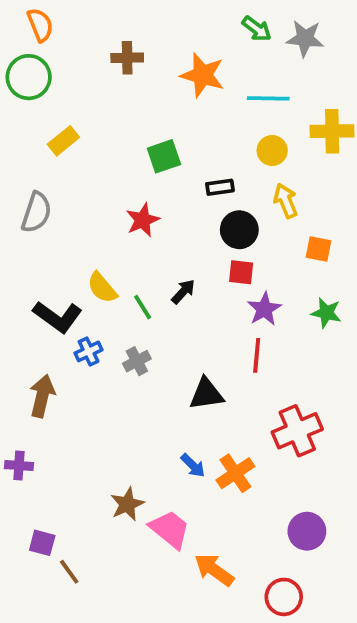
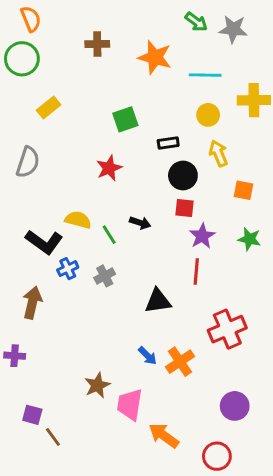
yellow semicircle: (102, 288) -> (78, 220), turned 145
black arrow: (183, 292) -> (140, 223), turned 66
pink trapezoid: (170, 529) -> (130, 404), turned -120

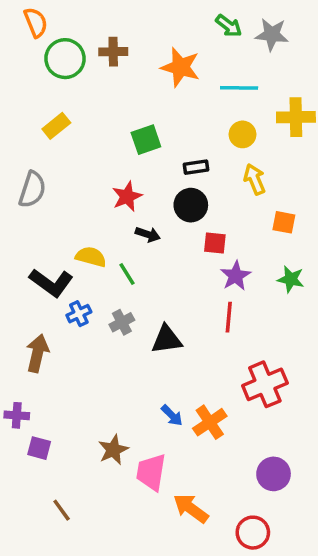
green circle: (22, 59) -> (65, 59), moved
black circle: (183, 175) -> (191, 205), moved
black arrow: (140, 223) -> (148, 234), moved
black triangle: (158, 301) -> (167, 340), moved
purple square: (32, 415) -> (39, 448), moved

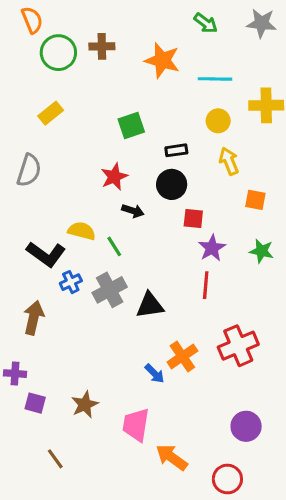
gray star: (272, 34) -> (262, 23), moved
gray cross: (122, 322) -> (110, 290), size x1.5
orange cross: (210, 422) -> (182, 357), moved
brown star: (113, 450) -> (85, 405), moved

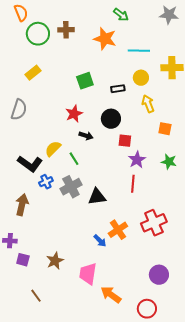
green arrow: (206, 23) -> (121, 15), moved
black rectangle: (176, 150) -> (118, 89), moved
yellow semicircle: (82, 231) -> (53, 149), turned -60

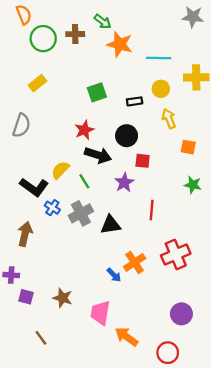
green arrow: (121, 15) -> (103, 21), moved
black arrow: (86, 136) -> (98, 155), size x1.6
purple star: (137, 160) -> (124, 183), moved
blue cross: (46, 182) -> (52, 208), turned -32
brown star: (55, 261) -> (63, 298), turned -30

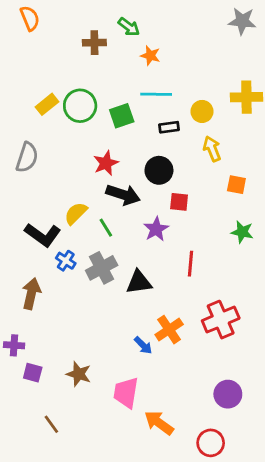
green circle: (43, 39) -> (80, 106), moved
orange star: (120, 44) -> (150, 56), size x0.6
cyan line: (159, 58) -> (156, 94), moved

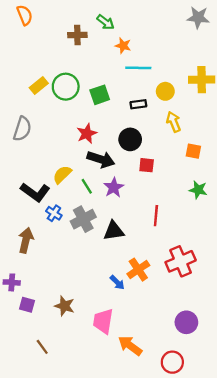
cyan line: (156, 94) -> (138, 68), moved
purple star: (156, 229) -> (114, 187), moved

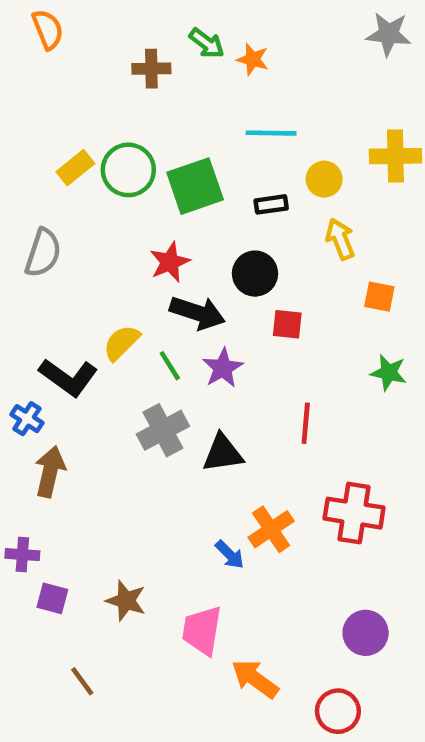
orange star: (123, 46) -> (253, 59), moved
green square: (100, 95) -> (195, 186), size x1.4
blue cross: (54, 213) -> (27, 419), moved
red cross: (181, 261) -> (354, 513), turned 32

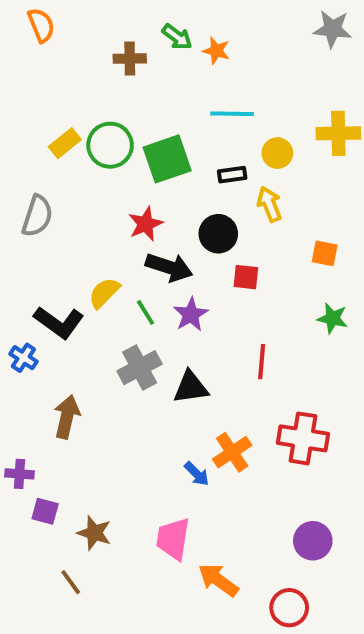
yellow arrow: (340, 239) -> (269, 204), moved
brown arrow: (50, 472) -> (67, 417), moved
brown star: (126, 601) -> (94, 533), moved

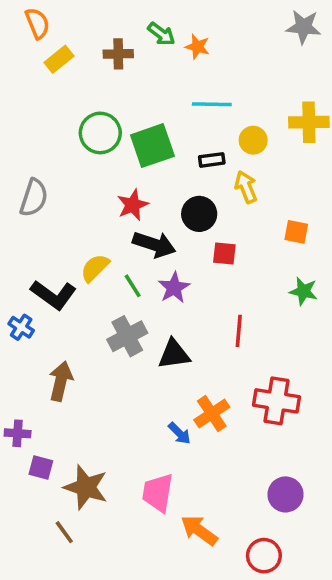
yellow rectangle: (65, 143) -> (59, 59), moved
brown star: (94, 533) -> (86, 487), size x1.4

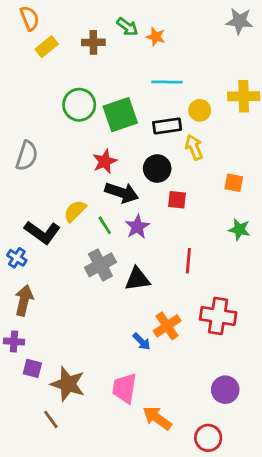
black rectangle: (212, 160) -> (167, 126), size x1.4
brown arrow: (61, 381) -> (24, 300), moved

